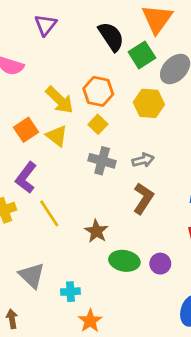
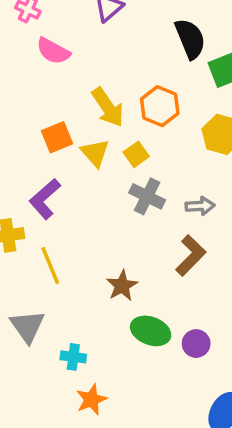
yellow square: (98, 124) -> (136, 154), moved
yellow line: (49, 213) -> (50, 266), moved

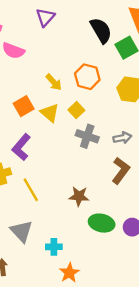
yellow arrow: (108, 107) -> (54, 82), size x0.7
brown star: (122, 286) -> (79, 196), turned -30

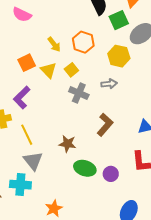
gray arrow: (122, 138) -> (109, 84), moved
gray triangle: (21, 231) -> (33, 161), moved
cyan cross: (54, 247) -> (20, 185), moved, size x1.5

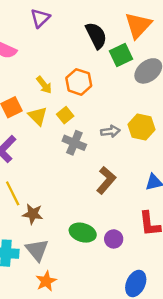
yellow hexagon: (119, 56) -> (142, 127), moved
brown star: (68, 144) -> (33, 214), moved
gray triangle: (33, 161) -> (37, 250), moved

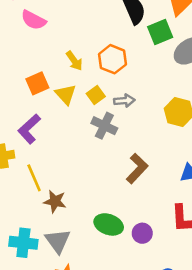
gray arrow: (110, 131) -> (124, 101), moved

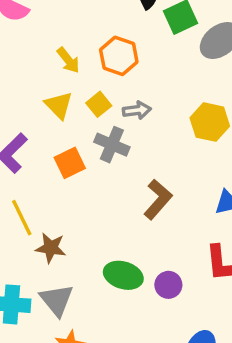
orange square: (37, 83) -> (70, 163), moved

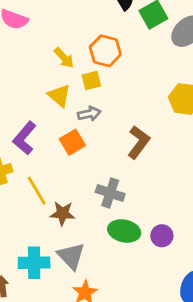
yellow square: (99, 104) -> (91, 81), moved, turned 30
gray arrow: (137, 110) -> (89, 114), moved
gray cross: (112, 145) -> (110, 193), moved
brown L-shape: (158, 199) -> (139, 142), moved

